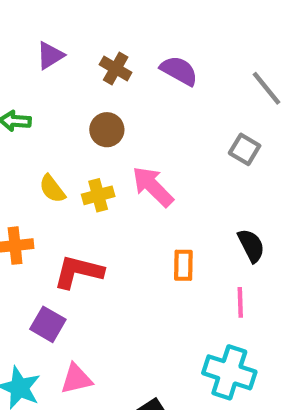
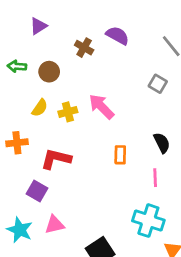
brown cross: (116, 69) -> (84, 48), moved
brown circle: (107, 130) -> (49, 72), moved
yellow semicircle: (52, 189) -> (40, 108), turned -108

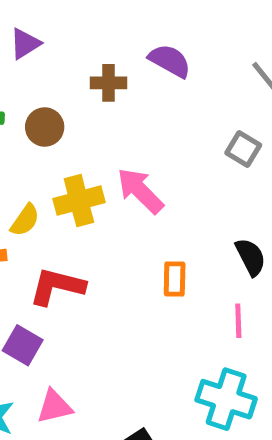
brown cross: (84, 48) -> (108, 83), turned -30
yellow semicircle: (40, 108) -> (25, 220), moved
yellow cross: (68, 112) -> (79, 201), size x1.4

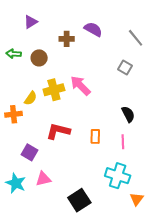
orange rectangle: (175, 279) -> (95, 136), moved
red L-shape: (57, 286) -> (58, 131), moved

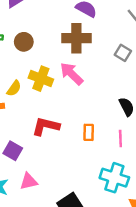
brown cross: (67, 39) -> (76, 38), moved, size x1.6
yellow cross: (54, 90) -> (41, 79), turned 36

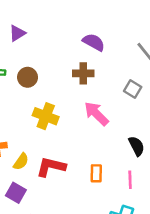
brown cross: (76, 38) -> (83, 73), size x0.7
pink arrow: (72, 74) -> (96, 114), moved
yellow semicircle: (14, 88) -> (21, 162), moved

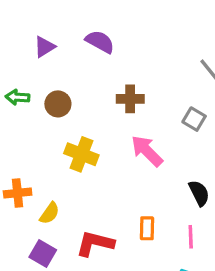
purple semicircle: (94, 42) -> (100, 42), moved
red L-shape: (51, 167) -> (95, 243), moved

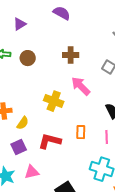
purple semicircle: (100, 42) -> (62, 13), moved
yellow cross: (81, 154) -> (54, 101), moved
purple square: (43, 254) -> (19, 147), turned 35

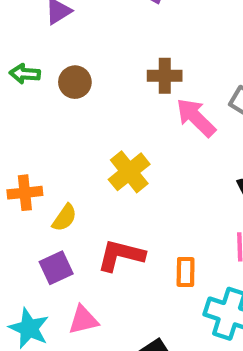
pink arrow: (81, 86) -> (196, 118), moved
yellow cross: (54, 101) -> (129, 172), turned 30
orange rectangle: (81, 132) -> (186, 272), moved

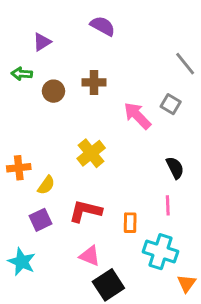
green arrow: (25, 74) -> (22, 74), moved
brown cross: (165, 76) -> (94, 82), moved
pink triangle: (83, 320) -> (90, 256), moved, turned 35

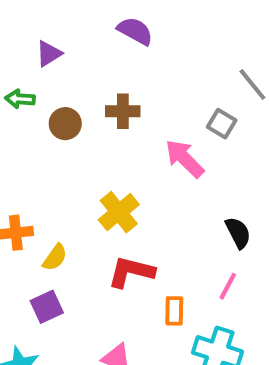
gray square: (171, 104) -> (222, 124), moved
pink line: (168, 205) -> (228, 286), turned 30
red L-shape: (85, 211) -> (131, 272), moved

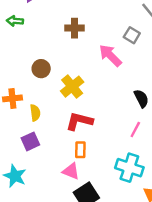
brown circle: (65, 124) -> (41, 69), moved
yellow semicircle: (55, 257) -> (35, 113), turned -42
orange rectangle: (174, 311) -> (80, 150), moved

